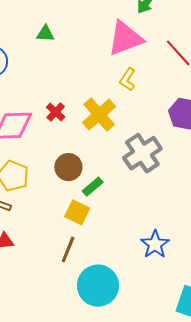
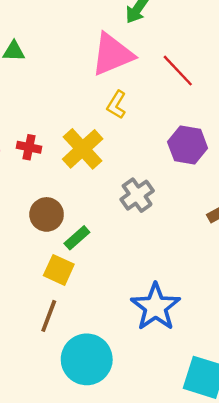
red cross: (56, 112) -> (29, 147), turned -30
gray cross: (142, 153) -> (137, 195), size x0.7
blue star: (155, 244) -> (156, 307), size x1.4

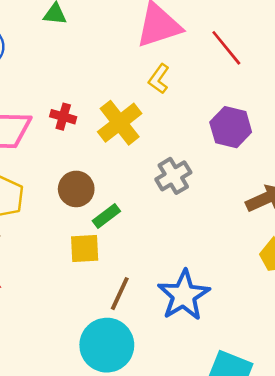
yellow square: (59, 270) -> (85, 249), turned -32
brown line: (49, 316) -> (120, 294), moved

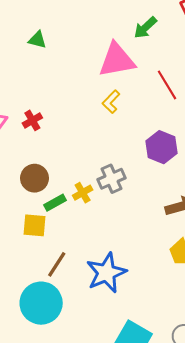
red cross: (63, 117) -> (32, 120), turned 36
yellow cross: (120, 123) -> (83, 193), moved, size x0.6

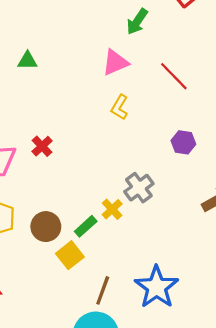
pink triangle: (117, 60) -> (115, 62), size x0.7
purple hexagon: (162, 147) -> (183, 142), size x0.7
brown circle: (35, 178) -> (46, 227), moved
yellow square: (34, 225) -> (70, 255), turned -30

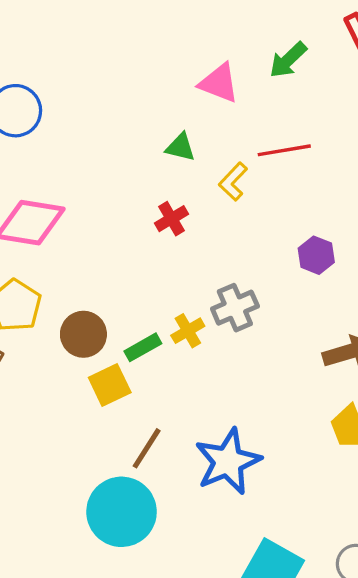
green triangle: (27, 61) -> (180, 147), moved
pink triangle: (115, 62) -> (219, 83), moved, turned 32
red line: (174, 76) -> (284, 150), moved, turned -68
red cross: (42, 146) -> (171, 219), moved

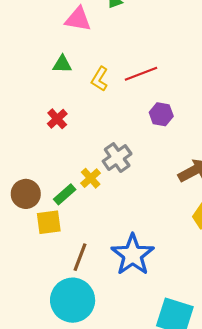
red line: (284, 150) -> (141, 74), moved
red cross: (171, 219) -> (57, 119), moved
yellow square: (110, 385) -> (49, 222), turned 30

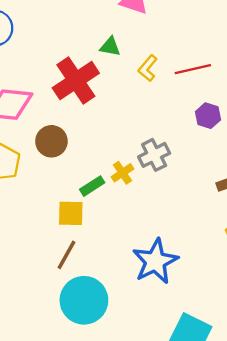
red cross: (57, 119) -> (76, 81), moved, size x2.0
brown circle: (26, 194) -> (51, 141), moved
brown line: (80, 257) -> (66, 255), moved

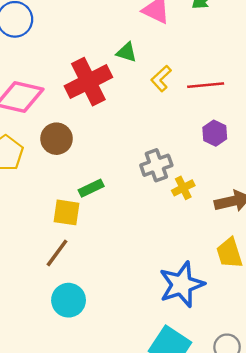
yellow cross: (122, 173) -> (183, 188), moved
blue star: (155, 261) -> (182, 284), moved
cyan circle: (84, 300) -> (69, 300), size x0.7

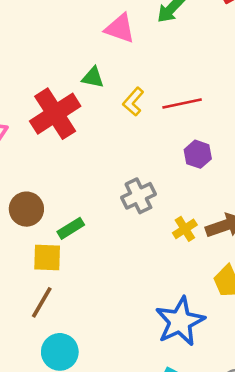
brown circle: (57, 139) -> (26, 209), moved
yellow cross: (183, 188) -> (185, 229), moved

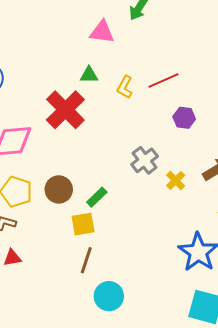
yellow cross: (185, 229) -> (176, 180), moved

